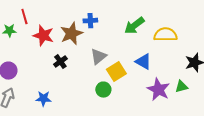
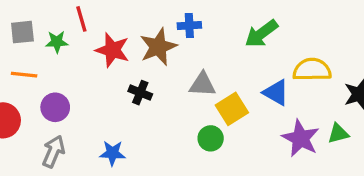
yellow semicircle: (165, 35) -> (312, 70), moved
gray triangle: (98, 57) -> (202, 84), turned 42
black cross: (60, 62) -> (140, 93), turned -32

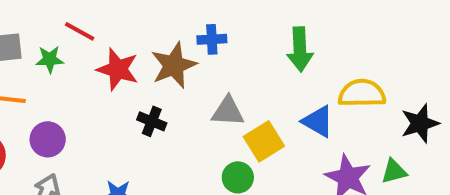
red line: (81, 19) -> (80, 31), turned -45
green arrow: (261, 34) -> (300, 49), turned -56

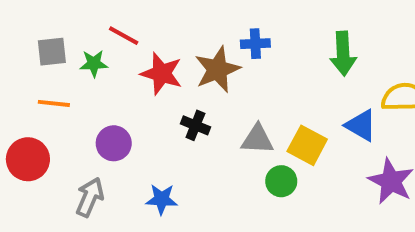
gray triangle: (228, 111) -> (257, 139), moved
purple circle: (48, 139) -> (114, 143), moved
yellow square: (264, 141) -> (307, 145), turned -30

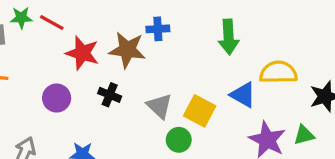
green star: (94, 64) -> (21, 18), moved
brown star: (217, 70) -> (127, 50), turned 30
gray triangle: (257, 139) -> (159, 106), turned 40
purple circle: (114, 143) -> (57, 98), moved

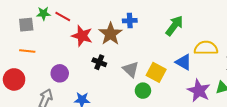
green arrow: (229, 37) -> (174, 26), turned -140
brown star: (127, 50) -> (110, 34), turned 30
purple circle: (57, 98) -> (60, 73), moved

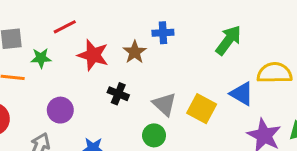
green star: (43, 13) -> (41, 58), moved
red line: (63, 17) -> (65, 27), turned -56
brown star: (110, 34) -> (135, 52), size x0.7
green circle: (143, 91) -> (154, 135), moved

